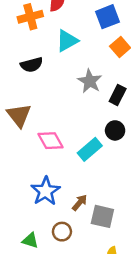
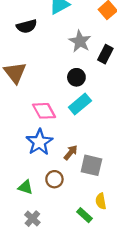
black circle: (115, 130) -> (76, 77), moved
pink diamond: (51, 141) -> (44, 111), moved

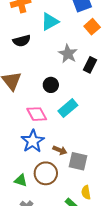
black circle: (76, 77) -> (51, 85), moved
brown arrow: (71, 153) -> (60, 150), turned 72
brown circle: (54, 179) -> (46, 173), size x1.5

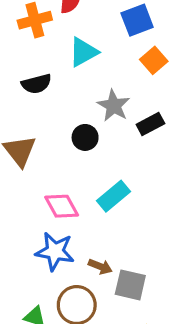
black rectangle: (90, 65) -> (150, 124), turned 35
black circle: (51, 85) -> (85, 137), moved
blue star: (33, 141) -> (55, 251), turned -30

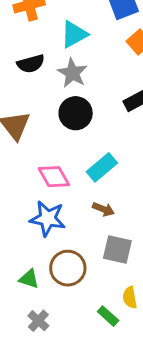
gray star: (114, 106) -> (72, 73), moved
black circle: (85, 137) -> (76, 113), size x1.4
brown arrow: (100, 266) -> (103, 209), moved

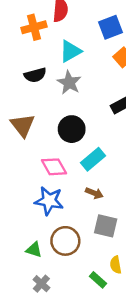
black circle: (76, 113) -> (72, 129), moved

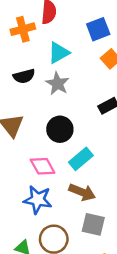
brown arrow: (94, 193) -> (82, 192), size x1.5

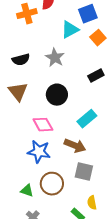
cyan triangle: (59, 53) -> (70, 30), moved
black semicircle: (24, 76) -> (21, 60), moved
cyan rectangle: (81, 159) -> (87, 119), moved

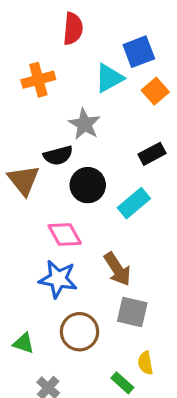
orange cross: (27, 14) -> (38, 80), moved
black semicircle: (21, 60) -> (58, 155), moved
cyan rectangle: (87, 119) -> (134, 203), moved
brown arrow: (75, 146) -> (117, 269), turned 35
green triangle: (27, 191) -> (24, 343), moved

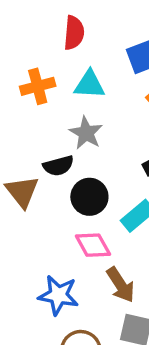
cyan triangle: (109, 78) -> (89, 85), moved, turned 32
pink diamond: (65, 235) -> (93, 245), moved

